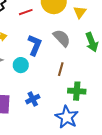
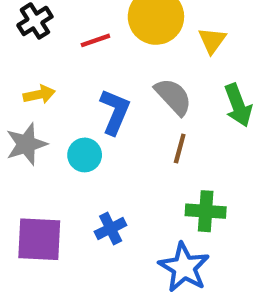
brown line: (61, 69) -> (180, 148), moved

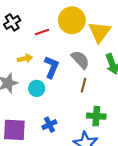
yellow triangle: (212, 40) -> (99, 32), size x1.6
yellow arrow: (39, 94) -> (25, 59), moved

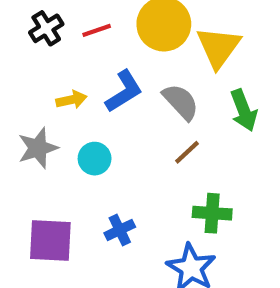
red line: (42, 32) -> (97, 30), moved
blue L-shape: (52, 67) -> (124, 91), moved, turned 35
brown line: (84, 85) -> (187, 152), turned 32

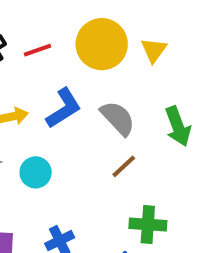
yellow triangle: (218, 47) -> (154, 50), moved, size x0.6

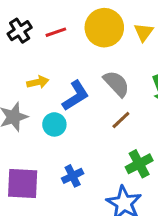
blue L-shape: (64, 108) -> (76, 96), moved
green cross: (148, 224) -> (139, 164), turned -32

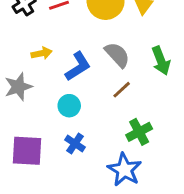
cyan circle: (54, 124) -> (69, 106), moved
blue cross: (73, 176) -> (75, 144), turned -30

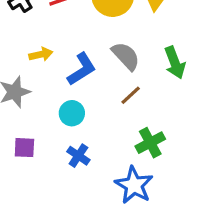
purple square: (27, 151) -> (24, 148), moved, size x0.6

